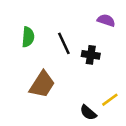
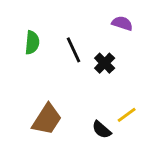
black cross: (91, 55) -> (105, 63), turned 36
brown trapezoid: (42, 84) -> (47, 119), moved

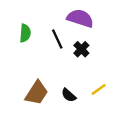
purple semicircle: (122, 23) -> (80, 18), moved, size x1.6
black semicircle: (102, 130) -> (69, 95), moved

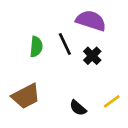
green semicircle: (25, 33) -> (36, 47), moved
brown trapezoid: (37, 93) -> (26, 96), moved, turned 30

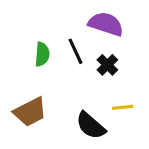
yellow line: (112, 101) -> (123, 107), moved, turned 30
black semicircle: (78, 108) -> (91, 126), size x1.5

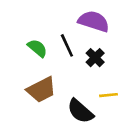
green semicircle: (42, 54) -> (37, 48), turned -55
brown trapezoid: (30, 112) -> (41, 90), moved

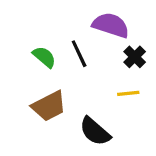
black cross: (95, 58) -> (135, 57), moved
yellow line: (109, 95) -> (128, 93), moved

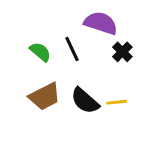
yellow line: (128, 93) -> (117, 102), moved
black semicircle: (95, 131) -> (85, 101), moved

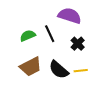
green semicircle: (40, 52) -> (28, 36), turned -63
black cross: (122, 52) -> (78, 44), moved

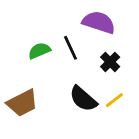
brown trapezoid: (31, 67) -> (22, 103), moved
yellow line: (81, 71) -> (114, 100), turned -32

